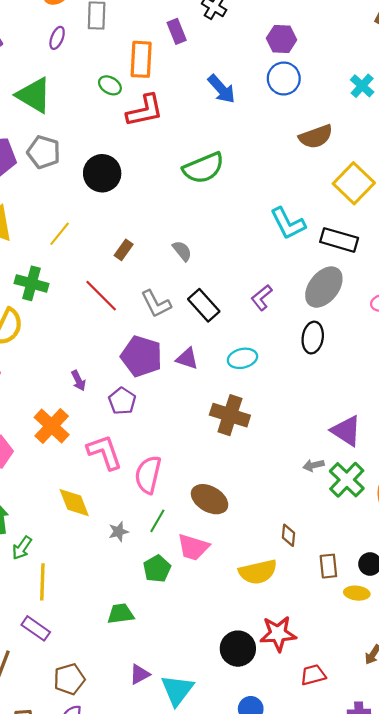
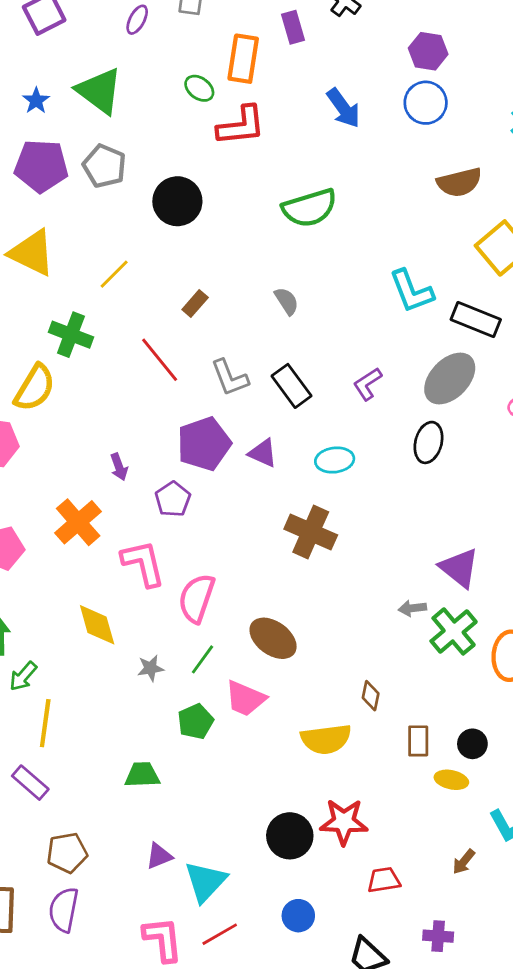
gray semicircle: (182, 251) -> (287, 301), moved
purple pentagon: (141, 356) -> (204, 444), turned 30

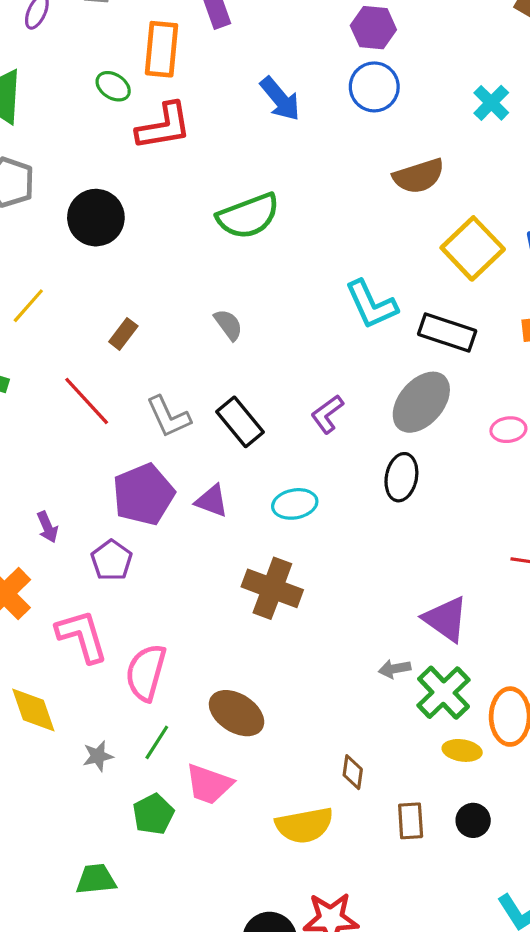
yellow ellipse: (451, 780) -> (462, 750), moved

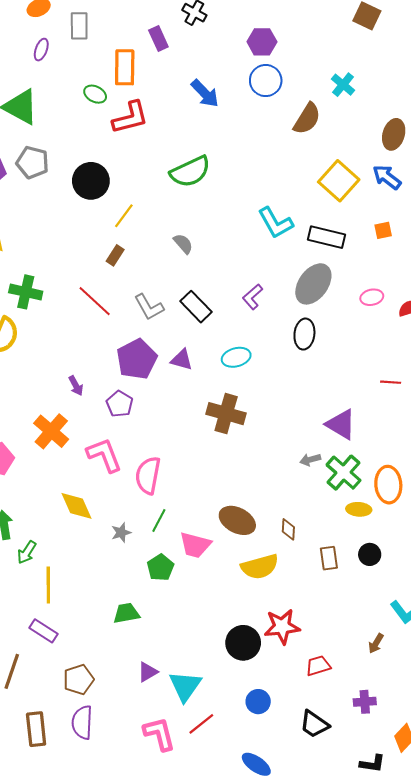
brown semicircle: (419, 176) -> (307, 119), moved, turned -36
yellow line: (28, 306) -> (124, 216), moved
brown ellipse: (237, 713) -> (237, 520), moved

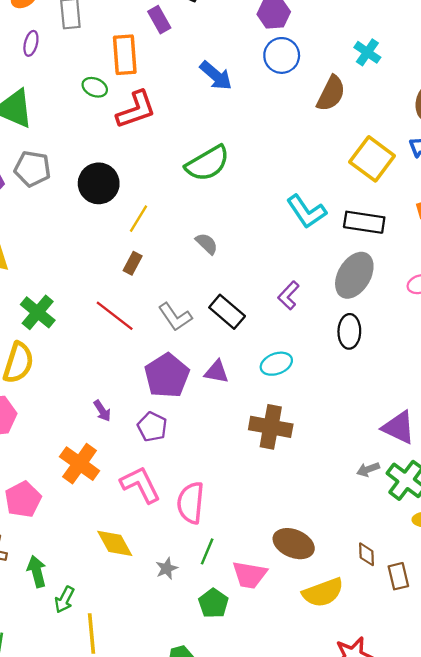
green cross: (26, 292) -> (38, 312), turned 32
brown diamond: (288, 529) -> (367, 554), moved

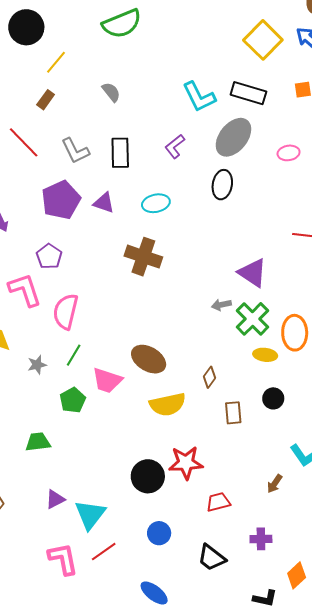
cyan L-shape: (306, 212) -> (199, 97), moved
black rectangle: (227, 312) -> (120, 153), turned 40
purple pentagon: (152, 427) -> (49, 256), moved
brown diamond: (367, 554) -> (210, 377), turned 30
brown rectangle: (398, 576) -> (233, 413), moved

